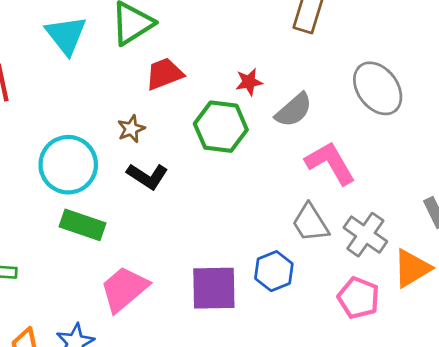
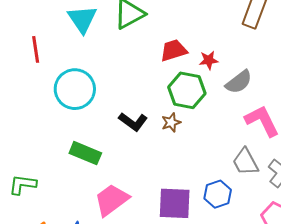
red trapezoid: (164, 74) -> (174, 50), moved
brown star: (131, 129) -> (171, 122), moved
cyan circle: (68, 165) -> (75, 89), moved

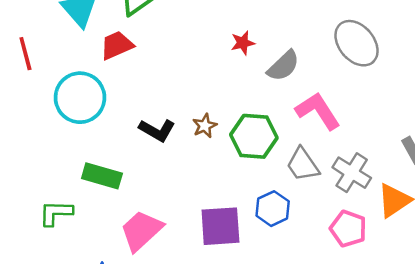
red trapezoid: (174, 50) -> (117, 45), moved
green hexagon: (187, 90) -> (254, 136), moved
green L-shape: (23, 184) -> (56, 213), moved

